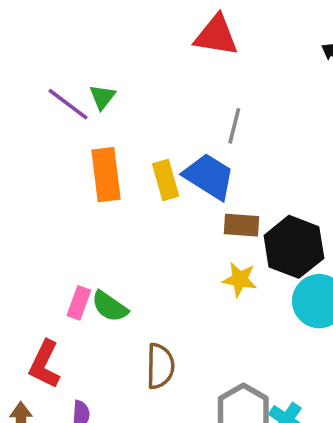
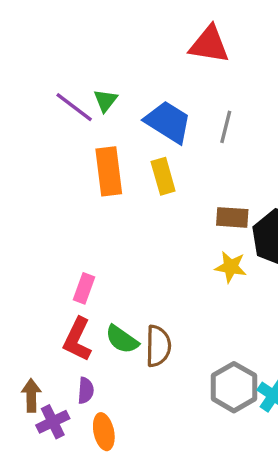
blue trapezoid: (209, 176) -> (168, 122), moved
green semicircle: (110, 306) -> (122, 339), moved
red L-shape: (45, 364) -> (77, 339), moved

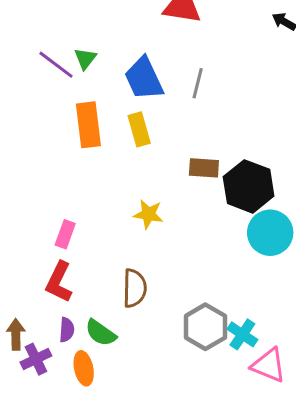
blue trapezoid: (168, 122) -> (144, 79), turned -147
yellow star: (231, 267) -> (148, 214), moved
green semicircle: (122, 339) -> (101, 333), moved

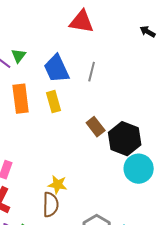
brown rectangle: (204, 168) -> (96, 127), turned 48
yellow star: (148, 214) -> (58, 185), moved

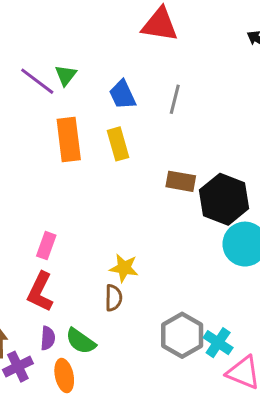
blue trapezoid: (57, 69) -> (122, 95), size x0.7
brown rectangle: (96, 127) -> (181, 181), turned -42
brown semicircle: (51, 205) -> (114, 298), size x0.7

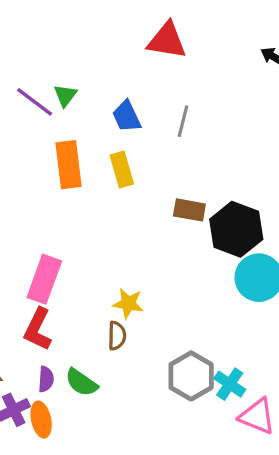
pink rectangle: (46, 246) -> (44, 279), size x1.6
orange ellipse: (64, 376) -> (41, 420), moved

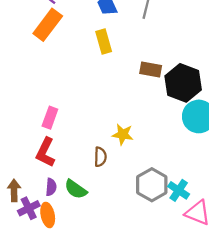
orange rectangle: (68, 165) -> (48, 25), moved, turned 44
pink rectangle: (44, 279) -> (50, 118), size x0.7
yellow star: (128, 303) -> (123, 134), moved

